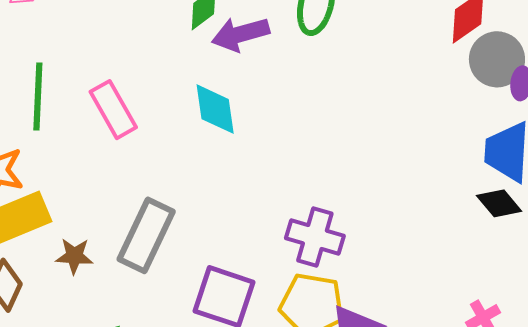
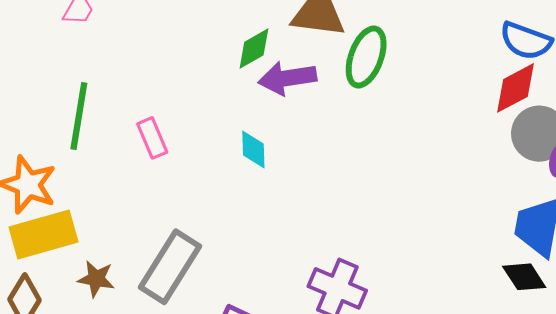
cyan diamond: (215, 109) -> (253, 150), size x0.7
pink rectangle: (113, 110) -> (152, 138), size x0.7

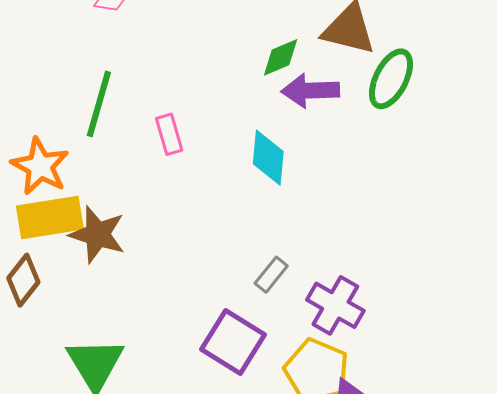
cyan diamond: (253, 150) -> (268, 158), size x1.4
gray rectangle: (170, 267) -> (271, 275), moved, size x0.5
brown star: (96, 279) -> (97, 234), moved, size x1.5

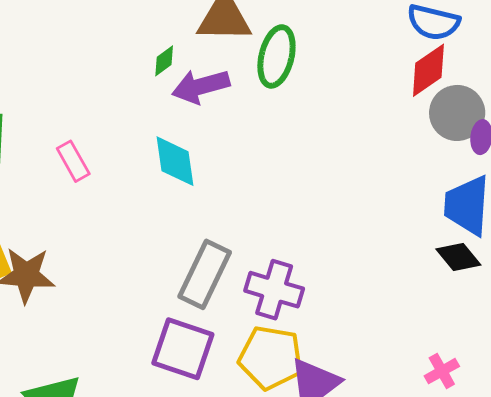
green diamond: (281, 57) -> (164, 61), size x0.7
gray rectangle: (271, 275) -> (205, 274), size x1.8

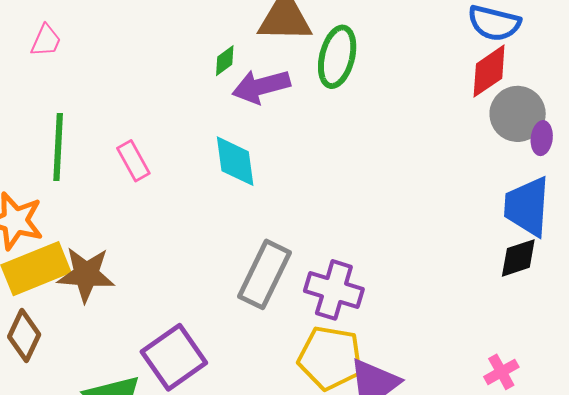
black diamond: (458, 257) -> (518, 258), turned -69
purple square: (183, 349) -> (174, 357), moved, turned 36

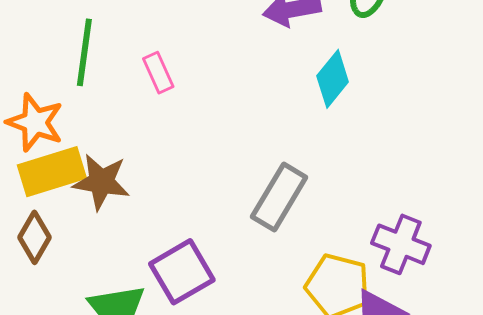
cyan diamond: (235, 161) -> (333, 79), moved, turned 42
purple cross: (334, 290) -> (401, 244), moved

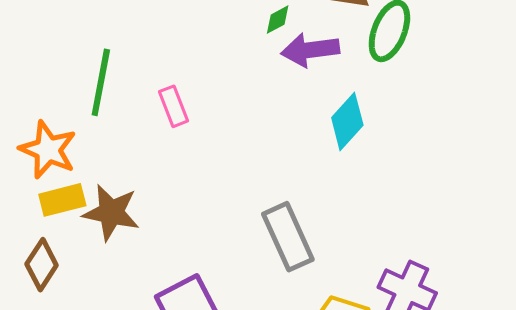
yellow rectangle: (52, 172) -> (62, 200), size x0.7
gray rectangle: (279, 197) -> (288, 237), turned -58

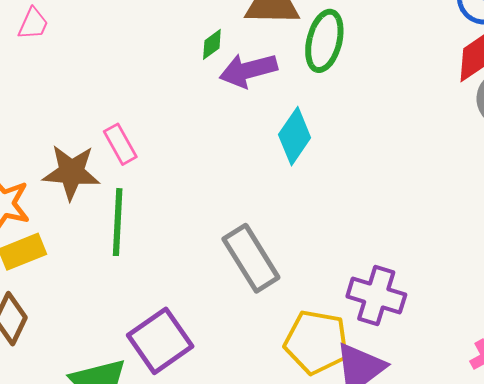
green line: (101, 82) -> (118, 222), moved
brown star: (111, 213) -> (71, 172), moved

